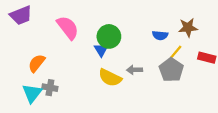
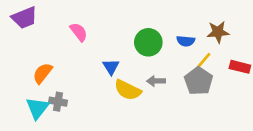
pink semicircle: (68, 28) -> (79, 32), size x0.7
green circle: (109, 36) -> (148, 42), moved
blue triangle: (101, 50) -> (111, 67), moved

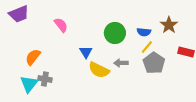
brown star: (218, 32) -> (169, 25), turned -30
yellow line: (204, 60) -> (147, 47), moved

